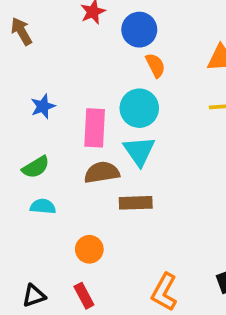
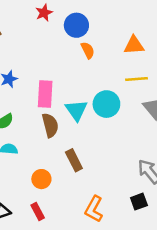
cyan circle: (139, 108) -> (106, 104), moved
brown semicircle: (102, 172) -> (50, 125), turned 85
brown rectangle: (136, 203) -> (74, 160), moved, turned 65

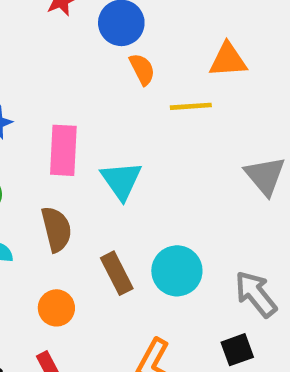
yellow line: (136, 79) -> (191, 106), moved
cyan circle: (106, 104) -> (177, 271), moved
brown semicircle: (50, 125) -> (56, 229), moved

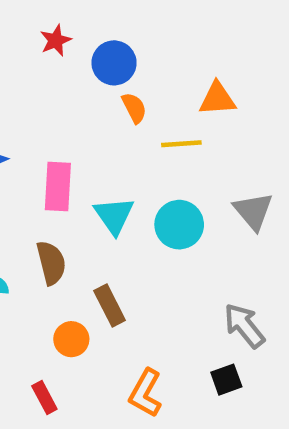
cyan circle: (177, 271) -> (179, 225), moved
orange circle: (56, 308) -> (71, 339), moved

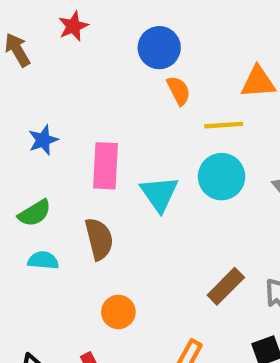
red star: (56, 40) -> (73, 26), moved
cyan circle: (179, 225) -> (222, 177), moved
brown rectangle: (110, 305) -> (226, 286), moved, turned 72

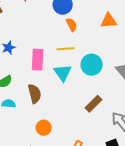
yellow line: (224, 125) -> (66, 49), moved
brown rectangle: (226, 286) -> (94, 104), moved

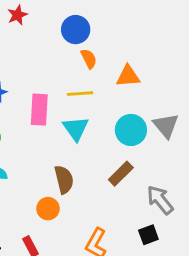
orange triangle: (109, 21) -> (128, 76), moved
cyan circle: (92, 65) -> (131, 130), moved
brown semicircle: (35, 94) -> (64, 179), moved

